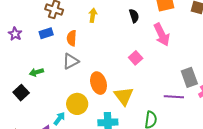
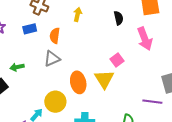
yellow triangle: (124, 96) -> (104, 79), moved

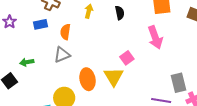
black semicircle: (119, 18) -> (120, 13), moved

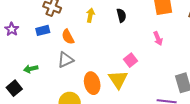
orange semicircle: (65, 32) -> (68, 37), turned -35
pink arrow: (155, 37) -> (158, 38), size x0.6

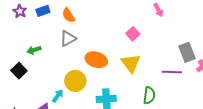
purple star: (12, 29) -> (20, 11), moved
yellow triangle: (118, 79) -> (131, 63), moved
orange ellipse: (92, 83) -> (96, 60), turned -55

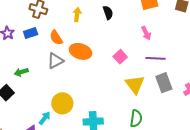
gray rectangle: (187, 52) -> (164, 83), moved
orange ellipse: (96, 60) -> (81, 51), moved
yellow triangle: (131, 63) -> (135, 84), moved
purple line: (172, 72) -> (156, 58), moved

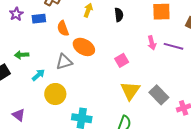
purple line: (156, 58) -> (174, 46), moved
gray triangle: (55, 61) -> (64, 62), moved
gray rectangle: (164, 83) -> (159, 95), turned -36
cyan arrow: (45, 118) -> (38, 75), moved

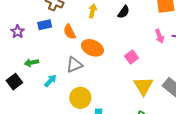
purple star: (16, 14) -> (18, 32), moved
black semicircle: (119, 15) -> (124, 12), turned 48
yellow circle: (55, 94) -> (80, 98), moved

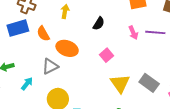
black semicircle: (124, 12) -> (99, 24), moved
blue rectangle: (45, 25) -> (18, 28), size x1.5

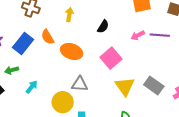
blue rectangle: (18, 28) -> (23, 43), moved, turned -35
pink arrow: (133, 33) -> (138, 35), turned 88
pink square: (107, 55) -> (111, 58), size x1.5
gray triangle: (50, 66) -> (80, 84), moved, turned 30

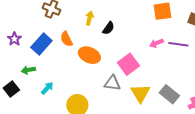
black semicircle: (103, 27) -> (108, 28), moved
gray triangle: (80, 84) -> (112, 83), moved

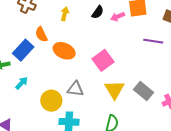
black semicircle: (108, 28) -> (98, 12), moved
pink arrow: (156, 43) -> (118, 17), moved
blue rectangle: (41, 44) -> (23, 50), moved
gray triangle: (112, 83) -> (75, 89), moved

